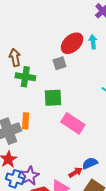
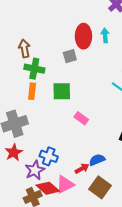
red ellipse: (72, 43) -> (83, 36), turned -50
orange rectangle: (26, 121) -> (32, 91), moved
pink rectangle: (73, 123) -> (81, 118), size x0.6
blue cross: (15, 179) -> (49, 156), moved

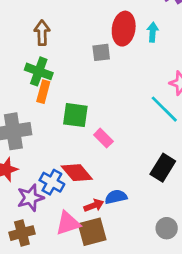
green cross: (34, 69) -> (39, 71), moved
green square: (62, 91) -> (75, 115), moved
brown square: (100, 187) -> (92, 232), moved, turned 30
red diamond: (48, 188) -> (77, 173), moved

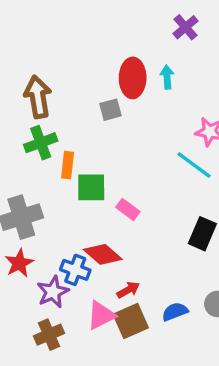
brown arrow: (42, 33) -> (38, 97), size x1.4
green cross: (39, 71) -> (41, 143), turned -32
orange rectangle: (43, 92) -> (68, 165), moved
blue semicircle: (116, 197) -> (175, 312), moved

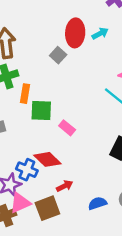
cyan arrow: (167, 77) -> (100, 33), turned 63
gray square: (110, 110) -> (58, 55), turned -35
pink triangle: (101, 315) -> (20, 203), moved
brown square: (131, 321) -> (47, 208), moved

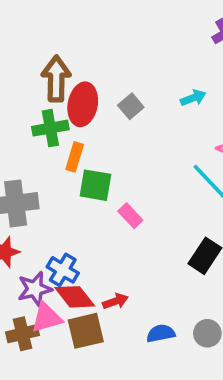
red ellipse: (75, 33) -> (83, 104), moved
cyan arrow: (100, 33) -> (193, 98), moved
red diamond: (47, 159) -> (75, 297), moved

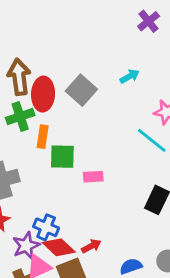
gray square: (131, 106) -> (81, 90), size x1.5
pink rectangle: (130, 216) -> (93, 177), turned -42

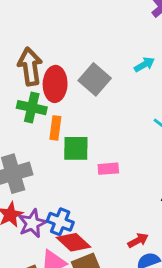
green cross: (20, 117) -> (32, 108), turned 32
purple star: (26, 246) -> (32, 223), moved
red arrow: (91, 246) -> (138, 240), moved

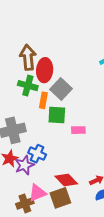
gray square: (95, 79) -> (61, 89), moved
blue cross: (60, 222) -> (37, 154), moved
red diamond: (73, 242) -> (66, 180), moved

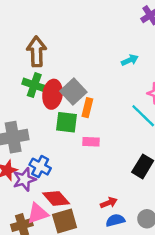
red ellipse: (45, 70) -> (53, 94), moved
orange rectangle: (43, 100) -> (87, 108), moved
red diamond: (66, 180) -> (56, 198), moved

